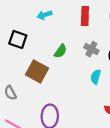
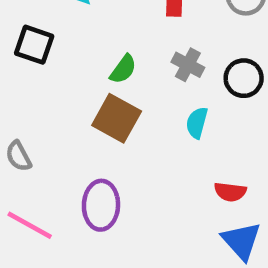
brown square: (37, 71) -> (117, 118), moved

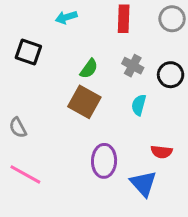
purple ellipse: (101, 205) -> (104, 161), moved
blue triangle: (241, 241) -> (143, 184), moved

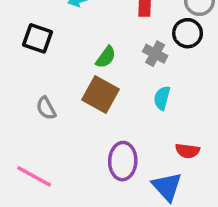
black circle: (171, 75) -> (188, 33), moved
gray semicircle: (18, 128) -> (46, 108), moved

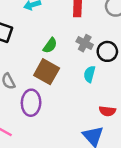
black circle: (188, 33) -> (107, 51), moved
purple ellipse: (123, 161) -> (31, 103), moved

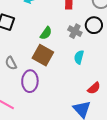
black circle: (107, 51) -> (94, 25), moved
red semicircle: (107, 111) -> (94, 88), turned -48

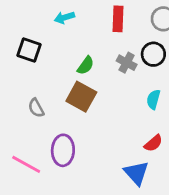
cyan semicircle: (79, 57) -> (153, 99), moved
purple ellipse: (30, 81) -> (63, 150), moved

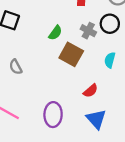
brown square: (81, 97) -> (71, 54), moved
red semicircle: (153, 143) -> (91, 91), moved
purple ellipse: (63, 150) -> (53, 115), moved

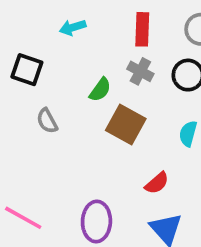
gray cross: (88, 31) -> (140, 71), moved
gray semicircle: (16, 67) -> (47, 121), moved

